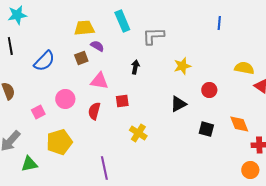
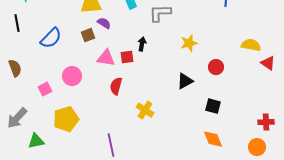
red square: (122, 101) -> (127, 57), moved
red semicircle: (94, 111) -> (116, 86), moved
orange diamond: (239, 124) -> (213, 139), moved

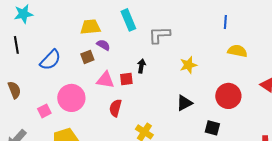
yellow semicircle: (251, 45) -> (237, 51), moved
red circle: (216, 67) -> (228, 96), moved, size x1.6
pink circle: (72, 76) -> (71, 98), size x1.4

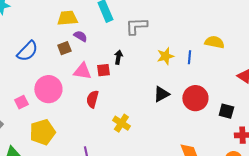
blue line: (225, 22) -> (189, 57), moved
red circle: (228, 96) -> (195, 98), moved
black square: (212, 128) -> (226, 111), moved

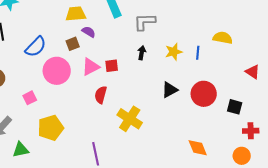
black arrow: (118, 57) -> (142, 53), moved
pink triangle: (82, 71) -> (91, 67), turned -36
pink circle: (48, 89) -> (57, 71), moved
yellow cross: (121, 123) -> (130, 119), size x1.4

